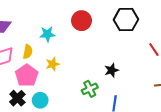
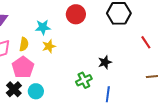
yellow star: (53, 64) -> (49, 46), moved

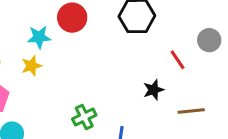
cyan star: (43, 27) -> (39, 37), moved
black star: (105, 62) -> (153, 90), moved

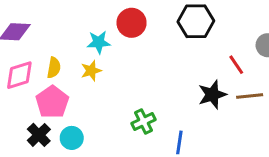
black star: (153, 90) -> (212, 95), size x1.4
brown line: (191, 111) -> (250, 96), moved

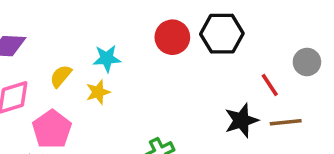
red circle: (132, 23) -> (172, 37), moved
yellow semicircle: (54, 68) -> (61, 76), moved, turned -150

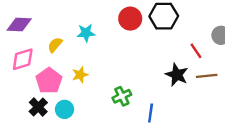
yellow star: (98, 92) -> (80, 75), moved
black star: (241, 120) -> (177, 75), turned -30

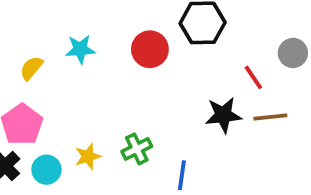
red circle: (130, 19) -> (150, 49), moved
yellow star: (80, 75) -> (88, 156), moved
black star: (177, 75) -> (223, 115), turned -30

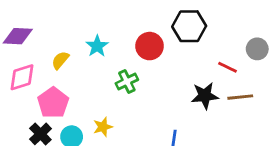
cyan star: (80, 49) -> (97, 46), turned -30
red line: (253, 77) -> (227, 67), turned -30
green cross: (137, 149) -> (127, 81), moved

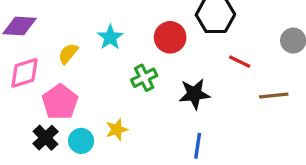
red line: (227, 67) -> (240, 62), moved
black star: (205, 96) -> (194, 94), moved

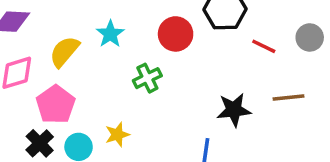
yellow semicircle: (68, 53) -> (64, 52), size x1.4
red line: (240, 62) -> (264, 46), moved
black star: (194, 94) -> (234, 110), moved

